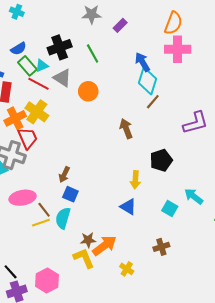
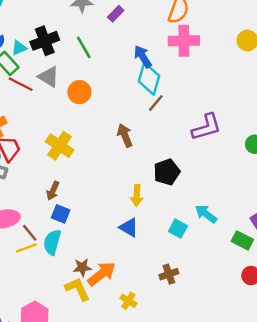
cyan triangle: (42, 66) -> (19, 48), moved
yellow cross: (37, 112) -> (60, 146), moved

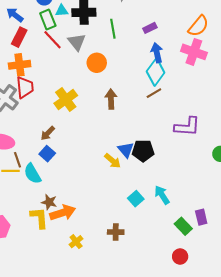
purple rectangle: (116, 14) -> (150, 28), moved
brown arrow: (125, 135) -> (111, 99), moved
yellow arrow: (137, 196) -> (113, 161), turned -72
blue triangle: (129, 227) -> (126, 150), moved
cyan semicircle: (52, 242) -> (33, 174), turned -65

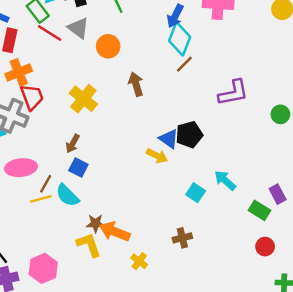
blue arrow: (157, 53) -> (175, 16), turned -126
brown line: (17, 160) -> (46, 184), turned 63
orange arrow: (63, 213) -> (115, 232), turned -125

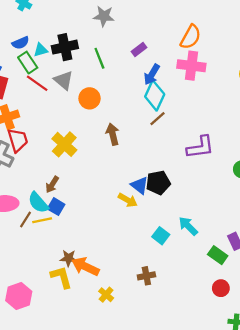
cyan semicircle: (67, 195) -> (38, 203), moved
yellow line: (41, 199) -> (42, 220), moved

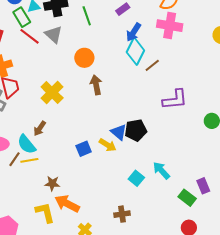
orange circle: (90, 98) -> (84, 58), moved
brown line: (158, 119) -> (152, 65), moved
blue square: (56, 207) -> (84, 149), moved, turned 35
brown star: (69, 258) -> (52, 183), moved

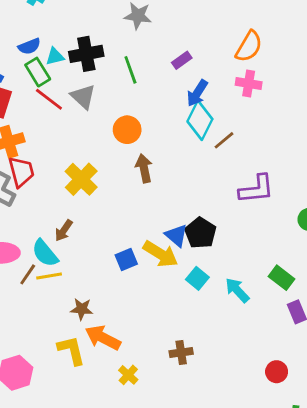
pink cross: (170, 26) -> (249, 84), size x0.7
black pentagon: (136, 130) -> (201, 233), turned -30
yellow arrow: (108, 145) -> (160, 254), size x1.4
cyan square: (136, 178) -> (197, 278), moved
green rectangle: (187, 198) -> (281, 278), moved

